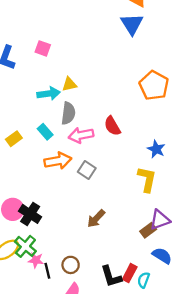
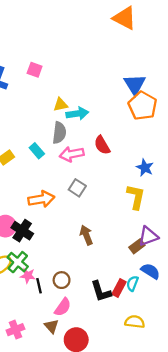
blue triangle: (132, 24) -> (135, 84), moved
cyan arrow: (49, 94) -> (77, 114), moved
orange arrow: (58, 161) -> (41, 199), moved
brown arrow: (96, 219) -> (86, 235), turned 114
cyan semicircle: (144, 280) -> (132, 283), moved

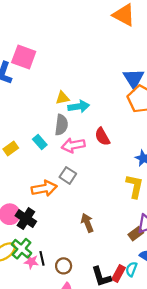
pink square: (35, 70) -> (24, 57), moved, size x1.6
gray square: (77, 188) -> (68, 175), moved
black line: (39, 286) -> (42, 258), moved

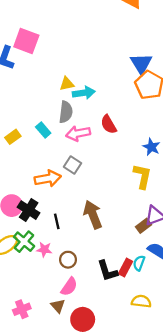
brown arrow: (87, 223) -> (93, 215), size x1.4
black line: (42, 258) -> (57, 221), moved
pink star: (31, 262) -> (44, 249), moved

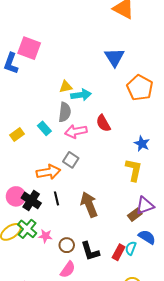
blue triangle: (141, 64) -> (114, 57), moved
black line: (57, 221) -> (57, 198), moved
black L-shape: (107, 271) -> (90, 251), moved

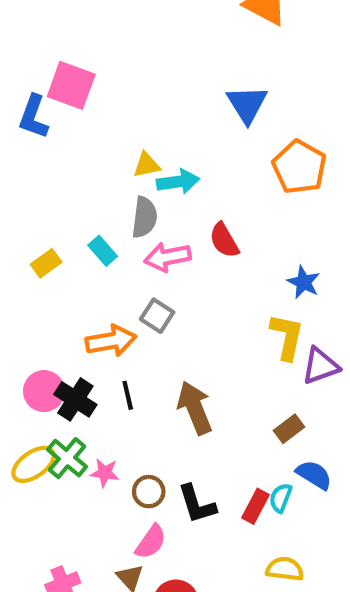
purple triangle: (145, 206) -> (320, 366), moved

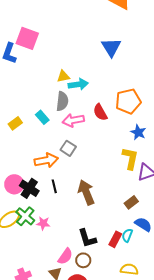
orange pentagon: (299, 167) -> (128, 101), moved, turned 30
brown circle: (149, 492) -> (83, 260), moved

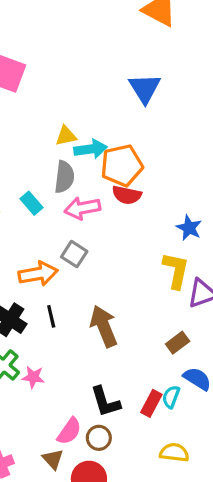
orange pentagon: (128, 101) -> (122, 165), moved
red semicircle: (100, 112) -> (127, 195), turned -48

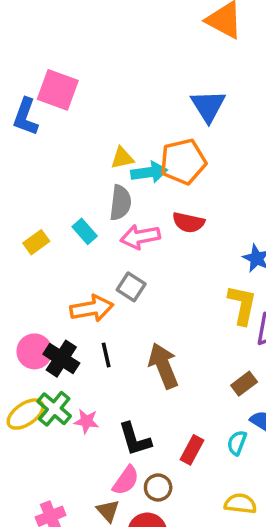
orange pentagon: (122, 165) -> (183, 162), moved
black L-shape: (105, 402) -> (135, 439), moved
red rectangle: (151, 403) -> (192, 450), moved

